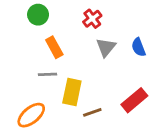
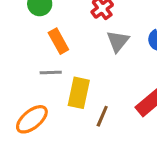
brown line: (92, 112) -> (102, 116), turned -48

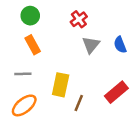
orange rectangle: (58, 41) -> (33, 45), moved
gray line: (51, 72) -> (23, 74), moved

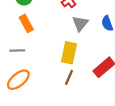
yellow rectangle: (61, 85) -> (69, 53), moved

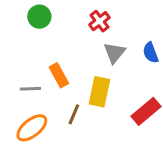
orange rectangle: (26, 23) -> (59, 75), moved
brown line: (69, 77) -> (74, 114), moved

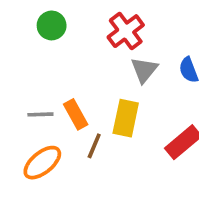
red cross: (99, 21) -> (126, 31), size x1.4
orange rectangle: (59, 75) -> (76, 114), moved

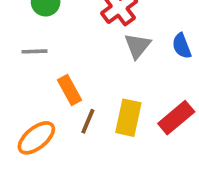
gray line: (40, 114) -> (35, 51), moved
yellow rectangle: (126, 118) -> (128, 118), moved

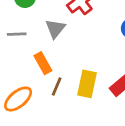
gray triangle: (138, 46) -> (55, 29), moved

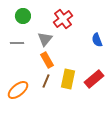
orange rectangle: (43, 63) -> (47, 60), moved

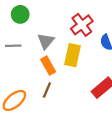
red cross: (63, 19) -> (82, 25), moved
yellow rectangle: (68, 79) -> (73, 55), moved

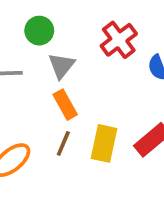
green circle: (20, 14) -> (39, 31), moved
yellow rectangle: (73, 55) -> (104, 143), moved

